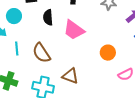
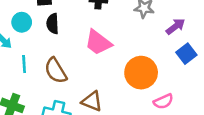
black semicircle: (48, 17) -> (53, 24), moved
orange circle: (108, 53) -> (141, 73), size x1.6

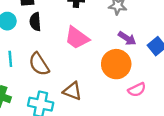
purple arrow: (176, 26) -> (127, 38), moved, turned 72

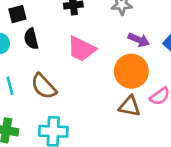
brown triangle: (72, 91) -> (130, 106), moved

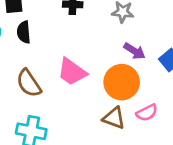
pink trapezoid: (82, 49) -> (72, 72), moved

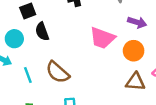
pink trapezoid: (72, 72) -> (102, 38), moved
orange circle: (122, 82) -> (134, 51), size x0.7

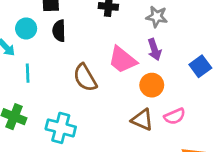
purple arrow: (137, 22) -> (154, 50), moved, turned 36
brown semicircle: (58, 72) -> (85, 78), moved

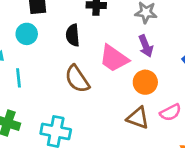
cyan circle: (26, 28) -> (27, 34), moved
black semicircle: (59, 31) -> (73, 35), moved

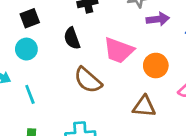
purple arrow: (146, 46) -> (158, 19), moved, turned -60
brown triangle: (138, 118) -> (144, 106), moved

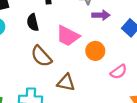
brown triangle: (144, 106) -> (66, 83), moved

